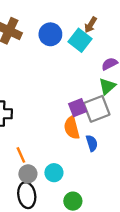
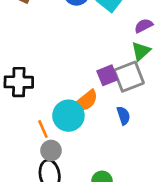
orange semicircle: (72, 128) -> (86, 101), moved, turned -115
cyan circle: (54, 173) -> (68, 116), moved, size x1.5

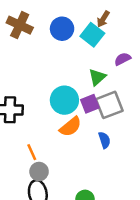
green triangle: (141, 51) -> (97, 77), moved
cyan circle: (68, 116) -> (64, 100), moved

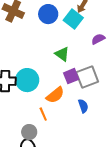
green triangle: (97, 77) -> (62, 54), moved, turned -42
cyan circle: (64, 100) -> (27, 80), moved
orange line: (32, 152) -> (43, 114), moved

